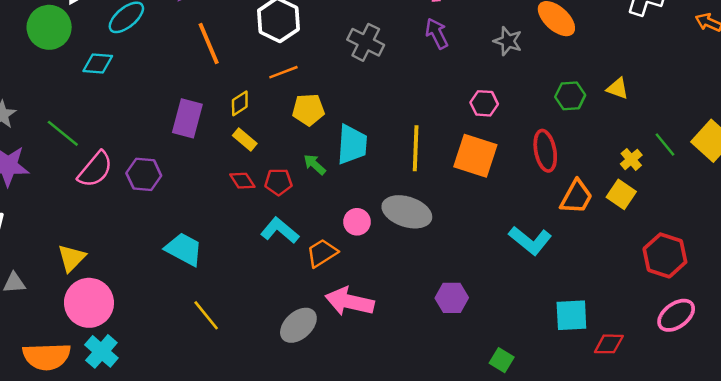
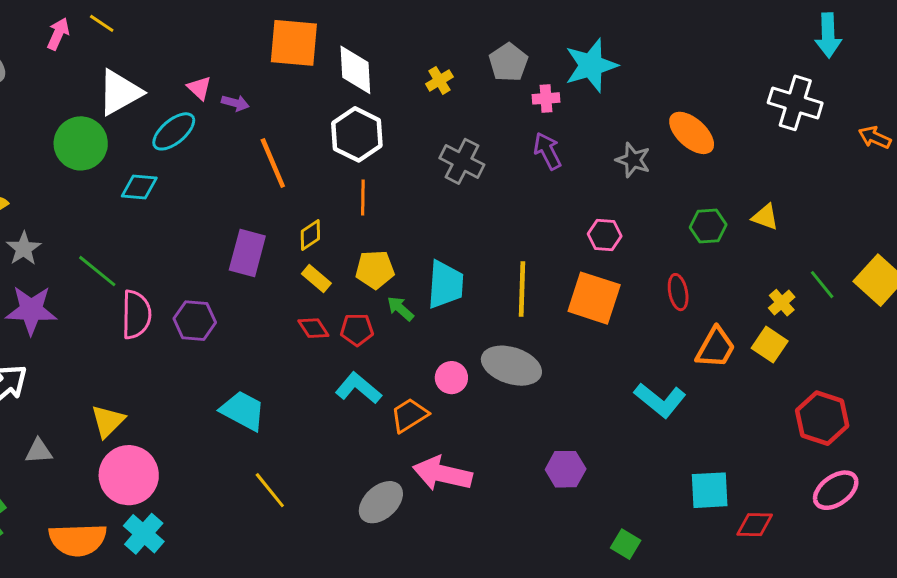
orange line: (283, 72) -> (363, 197), turned -68
yellow pentagon: (308, 110) -> (375, 270), moved
red ellipse: (545, 151) -> (678, 292), size x0.7
pink semicircle: (95, 169) -> (136, 315), turned -39

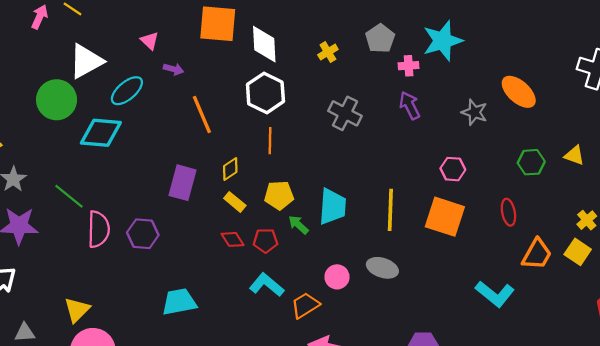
pink triangle: (199, 88) -> (150, 41), moved
cyan diamond: (139, 187) -> (101, 133), size x1.5
gray ellipse: (511, 366) -> (382, 268), size x0.7
cyan trapezoid: (243, 411) -> (179, 302), turned -39

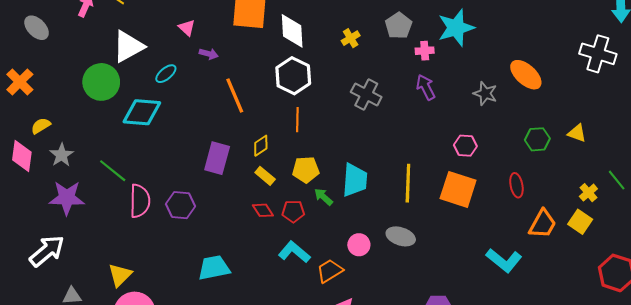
cyan ellipse: (127, 91) -> (166, 74), size x0.7

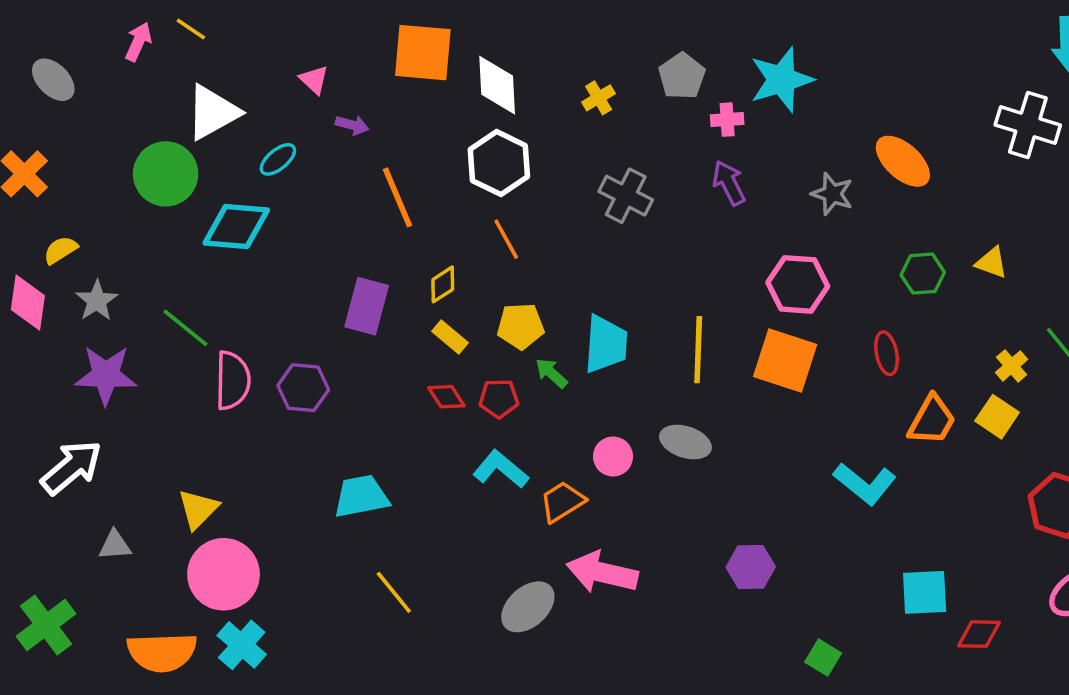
orange line: (297, 120) -> (506, 239), turned -30
pink hexagon: (465, 146) -> (798, 284), size x1.5

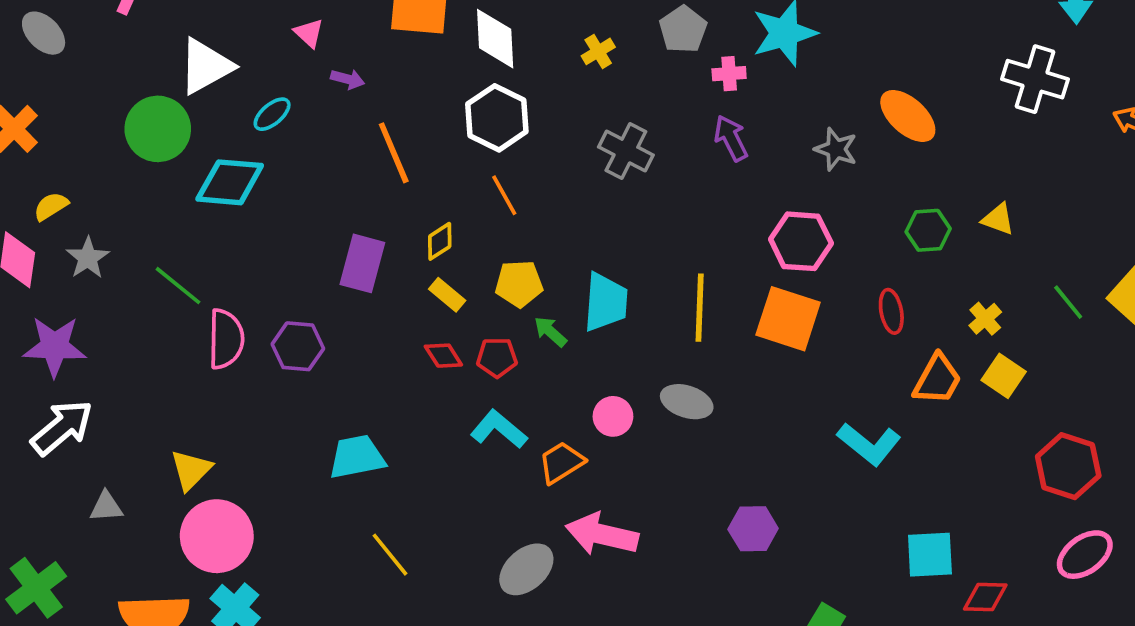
yellow cross: (1012, 366) -> (985, 319), moved
purple star: (106, 375) -> (55, 346), moved

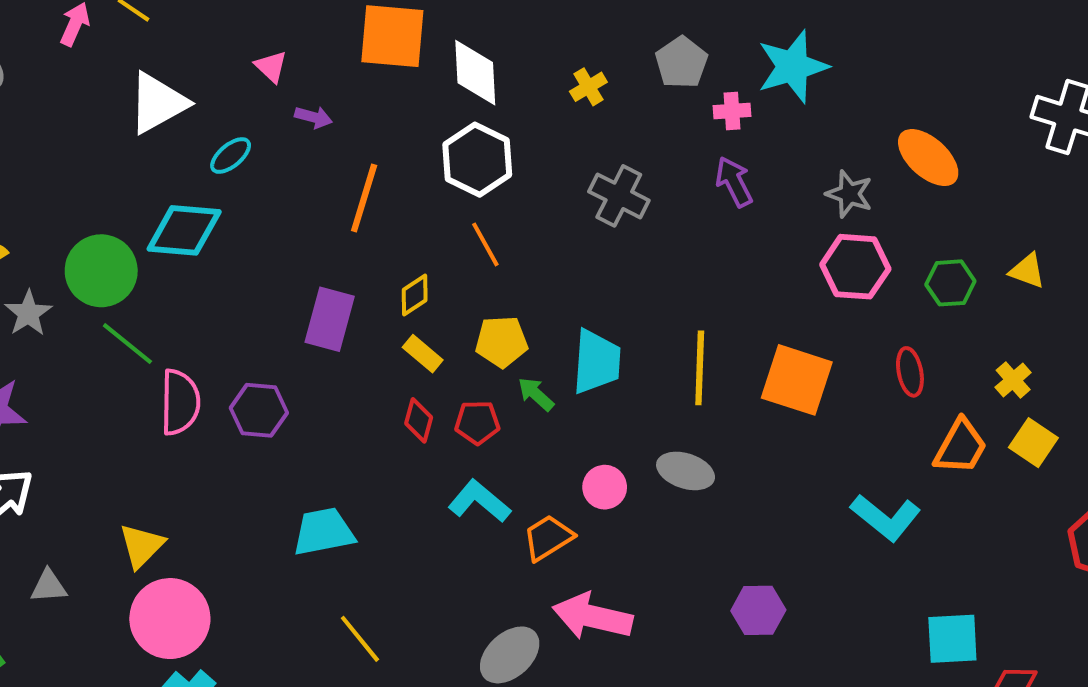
green circle: (158, 129) -> (101, 271), moved
orange line: (394, 153) -> (364, 198), turned 40
pink hexagon: (801, 241) -> (855, 267), moved
red diamond: (443, 356) -> (419, 420), turned 48

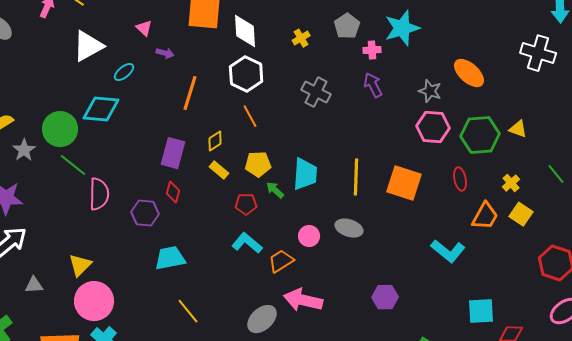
green hexagon: (950, 283) -> (480, 135), size x1.6
purple hexagon: (259, 410) -> (145, 213), moved
red diamond: (419, 420) -> (173, 192), moved

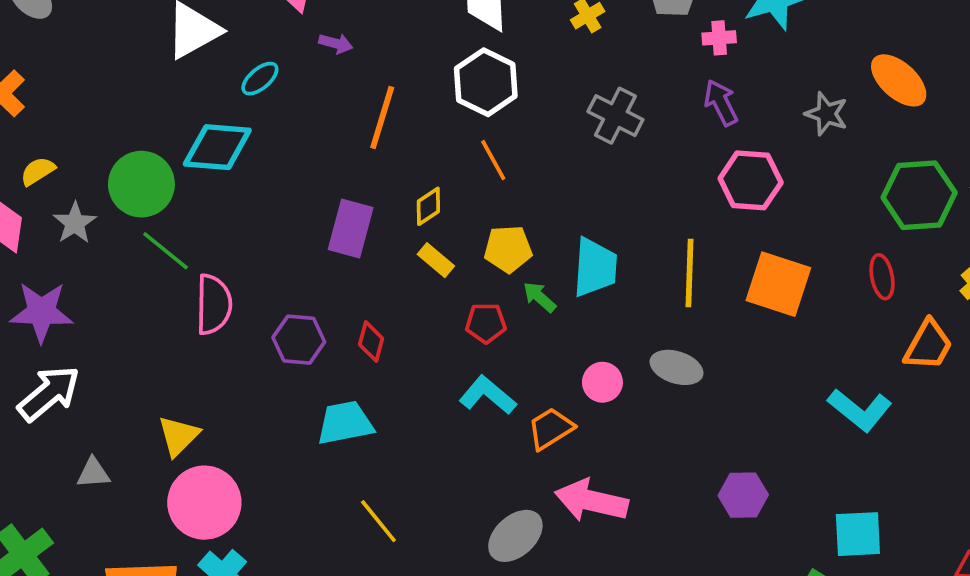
pink hexagon: (433, 127) -> (751, 180), moved
red diamond: (173, 192) -> (371, 341), moved
cyan square: (481, 311) -> (858, 534), moved

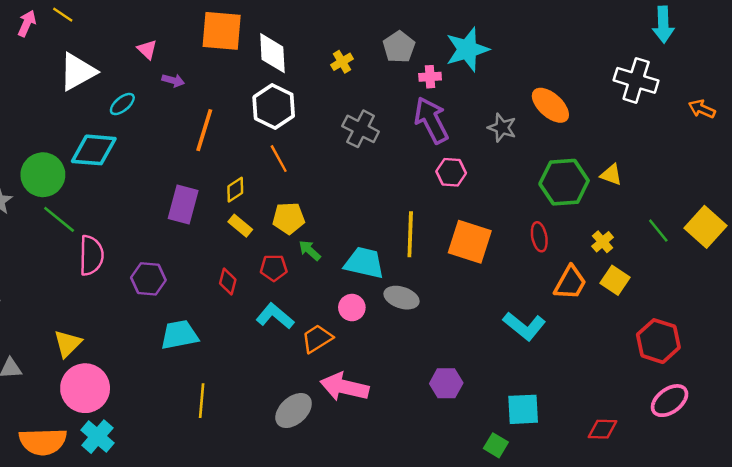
purple arrow: (721, 103) -> (431, 120), size x1.5
pink hexagon: (751, 180) -> (451, 172), size x0.7
cyan trapezoid: (595, 267) -> (364, 263), moved, turned -81
red diamond: (371, 341) -> (228, 281), moved
yellow line: (378, 521) -> (202, 401), turned 44

